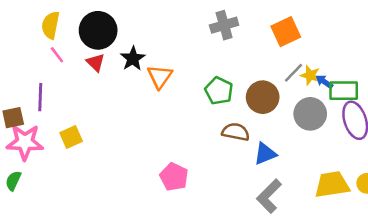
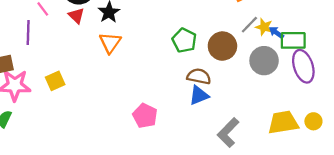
orange triangle: (160, 77) -> (110, 43), moved
purple line: (40, 97) -> (28, 33), moved
blue triangle: (265, 154) -> (199, 95), moved

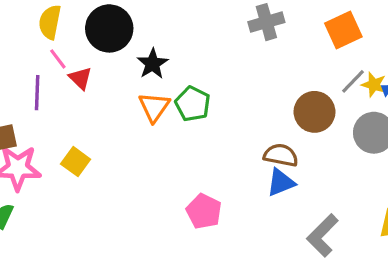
red triangle: (76, 16) -> (80, 78), moved
green pentagon: (184, 40) -> (193, 104), moved
yellow square: (55, 81) -> (76, 162), turned -30

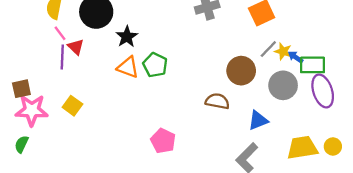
purple line: (37, 93) -> (62, 57), moved
orange triangle: (154, 107) -> (128, 67), turned -45
blue triangle: (281, 182) -> (258, 120), moved

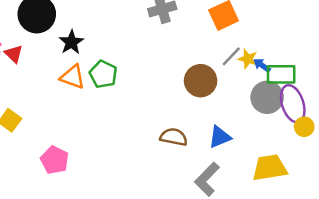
gray circle: (283, 85) -> (267, 97), moved
brown semicircle: (217, 101) -> (174, 137), moved
pink pentagon: (163, 141) -> (55, 160), moved
yellow circle: (333, 146) -> (304, 127), moved

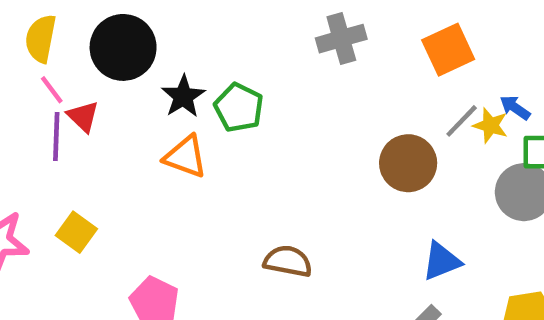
blue arrow: (262, 65) -> (515, 108), moved
green pentagon: (103, 74) -> (239, 108), moved
brown semicircle: (174, 137) -> (288, 261), moved

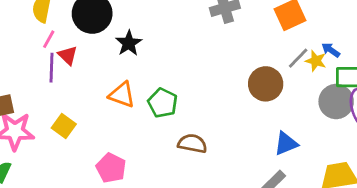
pink line: (52, 90) -> (49, 39), turned 66
green pentagon: (239, 108) -> (163, 103), moved
orange triangle: (185, 157) -> (122, 95), moved

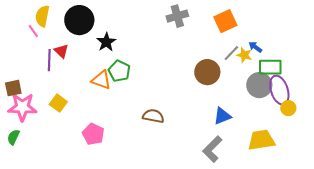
pink line: (49, 39) -> (33, 31), moved, turned -64
green pentagon: (163, 103) -> (119, 71), moved

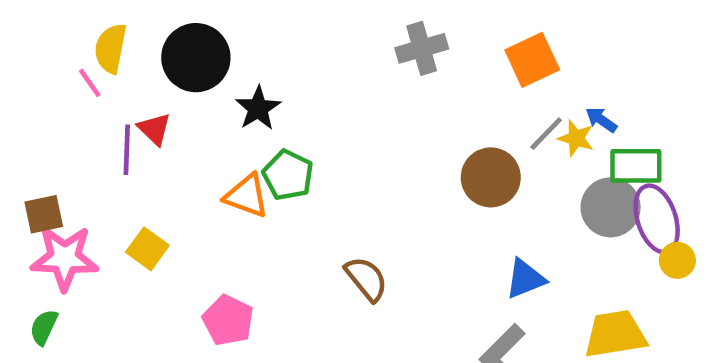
brown semicircle: (153, 116) -> (366, 279), turned 40

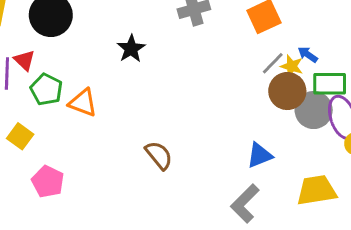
black star: (258, 108) -> (131, 49), moved
green pentagon: (288, 175) -> (46, 90), moved
brown circle: (491, 177) -> (287, 91), moved
pink pentagon: (228, 320) -> (48, 182), moved

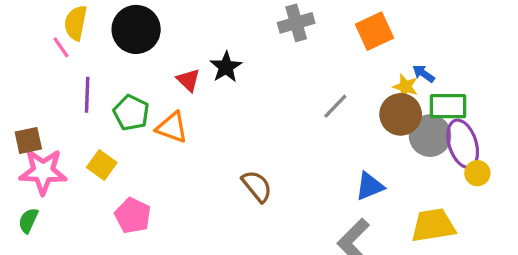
red triangle: (24, 60) -> (188, 80), moved
gray line: (273, 63) -> (335, 106), moved

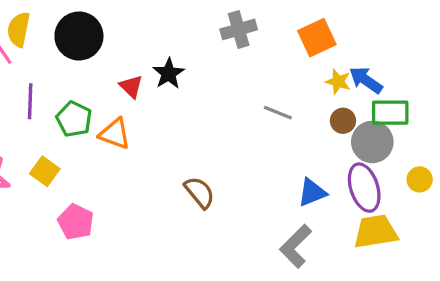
blue arrow: (423, 74) -> (366, 80), size x1.5
yellow star: (406, 87) -> (338, 82), moved
gray line: (335, 106) -> (278, 113), turned 68
brown circle: (401, 114) -> (343, 121), size x0.6
purple ellipse: (463, 144) -> (364, 188), moved

